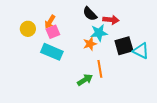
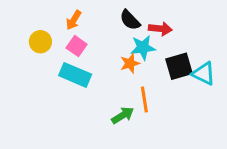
orange arrow: (50, 22) -> (74, 20), moved
pink square: (53, 32) -> (77, 46), turned -32

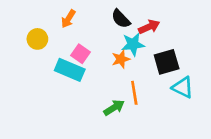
red arrow: (160, 29) -> (149, 27), turned -30
pink square: (77, 46) -> (80, 54), moved
cyan triangle: (204, 73) -> (183, 87), moved

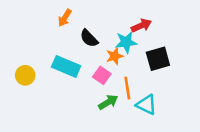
black semicircle: (121, 19) -> (89, 38), moved
yellow circle: (37, 39) -> (25, 75), moved
pink square: (80, 54) -> (102, 75), moved
cyan triangle: (183, 87) -> (146, 105), moved

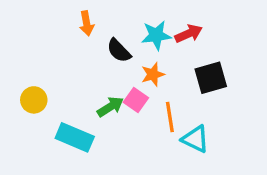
orange arrow: (65, 18) -> (87, 23), turned -42
cyan star: (126, 42) -> (156, 35), moved
cyan rectangle: (66, 66) -> (75, 137), moved
green arrow: (108, 102) -> (110, 107), moved

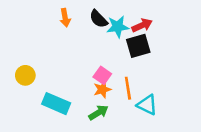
black semicircle: (119, 51) -> (98, 19), moved
orange star: (153, 74) -> (102, 89), moved
black square: (211, 78) -> (138, 46), moved
green arrow: (110, 107) -> (98, 113), moved

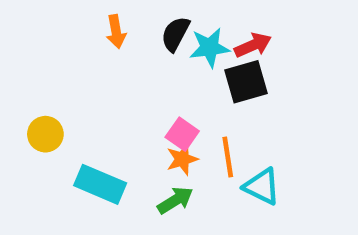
black semicircle: (98, 19) -> (175, 34), turned 72

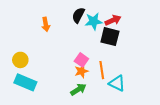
orange arrow: (116, 32) -> (46, 24), moved
black square: (246, 82) -> (110, 37), turned 30
cyan rectangle: (100, 184) -> (25, 82), moved

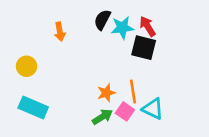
red arrow: (113, 20) -> (148, 26), turned -98
yellow circle: (20, 60) -> (27, 66), moved
pink square: (81, 60) -> (125, 111), moved

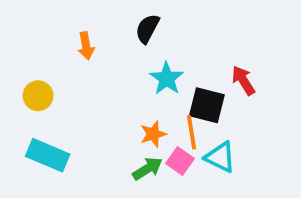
red arrow: (148, 26) -> (243, 80), moved
cyan star: (122, 28) -> (167, 78), moved, turned -30
black square: (144, 48) -> (207, 105), moved

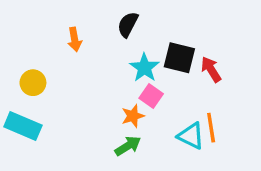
black square: (207, 105) -> (179, 58), moved
orange line: (192, 132) -> (211, 128), moved
cyan rectangle: (48, 155) -> (23, 126), moved
pink square: (180, 161) -> (151, 96), moved

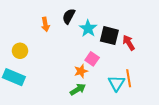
black semicircle: (128, 24) -> (69, 16), moved
cyan star: (144, 68) -> (88, 28), moved
cyan triangle: (191, 136) -> (116, 83), turned 36

